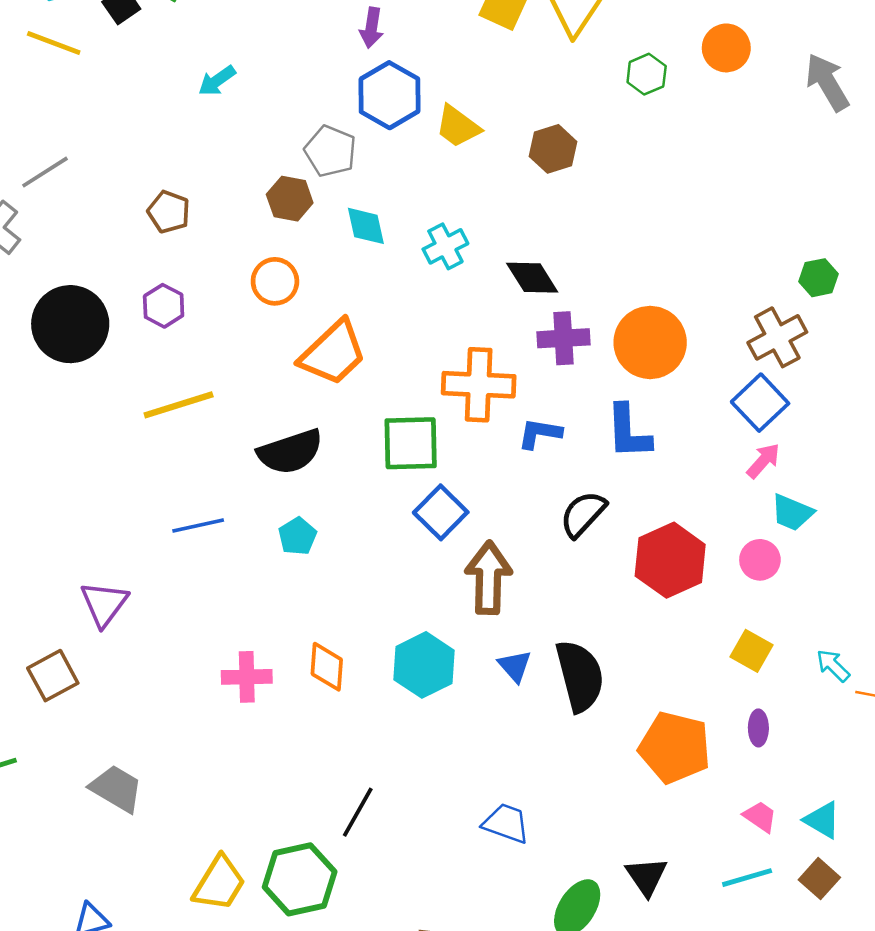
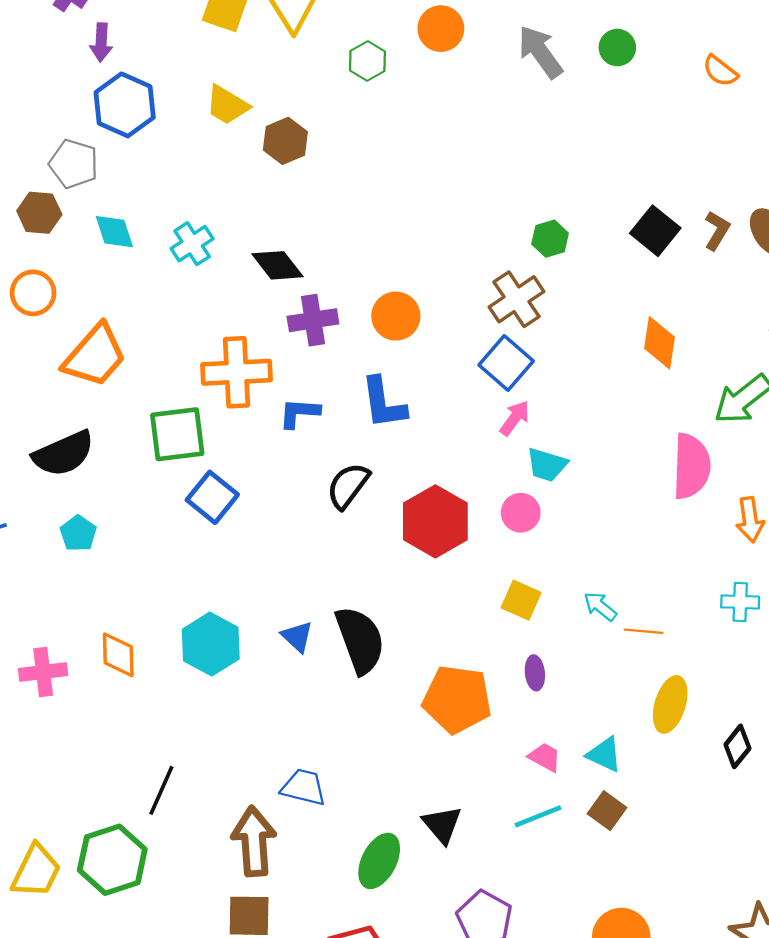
yellow trapezoid: (458, 126) -> (227, 105), moved
orange circle: (650, 342) -> (396, 316), size x0.7
brown arrow: (488, 578) -> (254, 841), moved

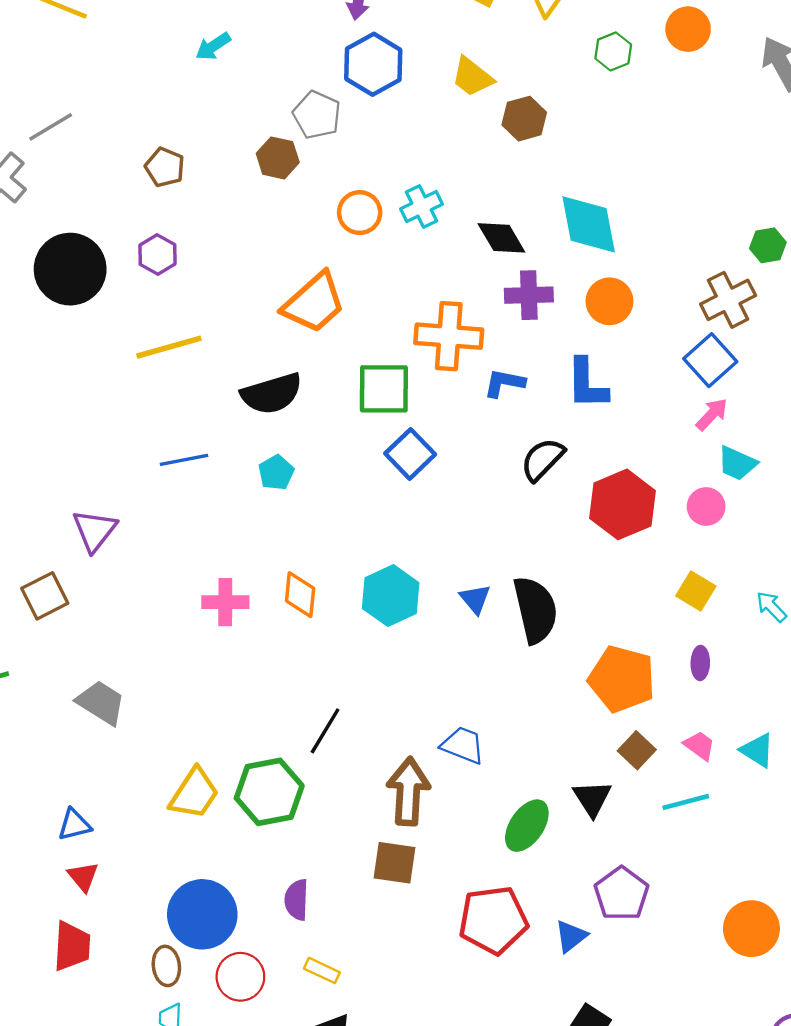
cyan diamond: (114, 232) -> (589, 224), moved, size x1.6
orange circle: (33, 293) -> (360, 213), moved
brown square: (607, 811) -> (637, 750), moved

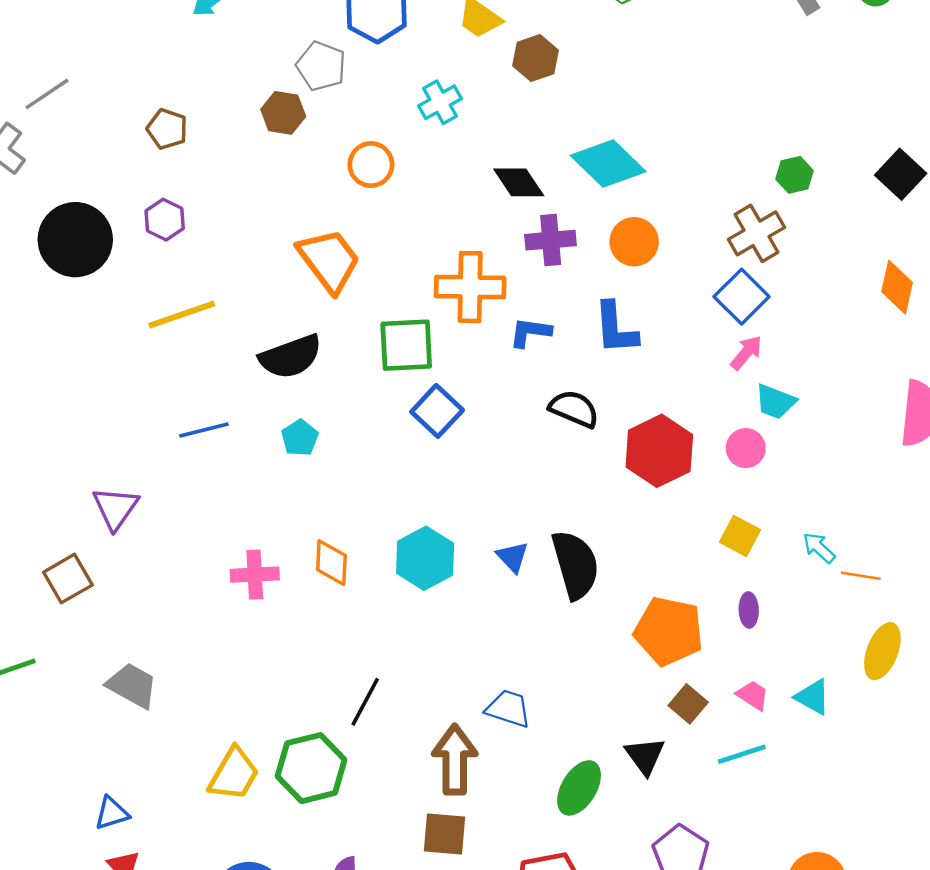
cyan cross: (421, 207) -> (440, 102), moved
cyan diamond: (589, 224) -> (608, 164), turned -32
orange trapezoid: (314, 303) -> (329, 260), turned -82
black semicircle: (543, 459) -> (574, 409), turned 72

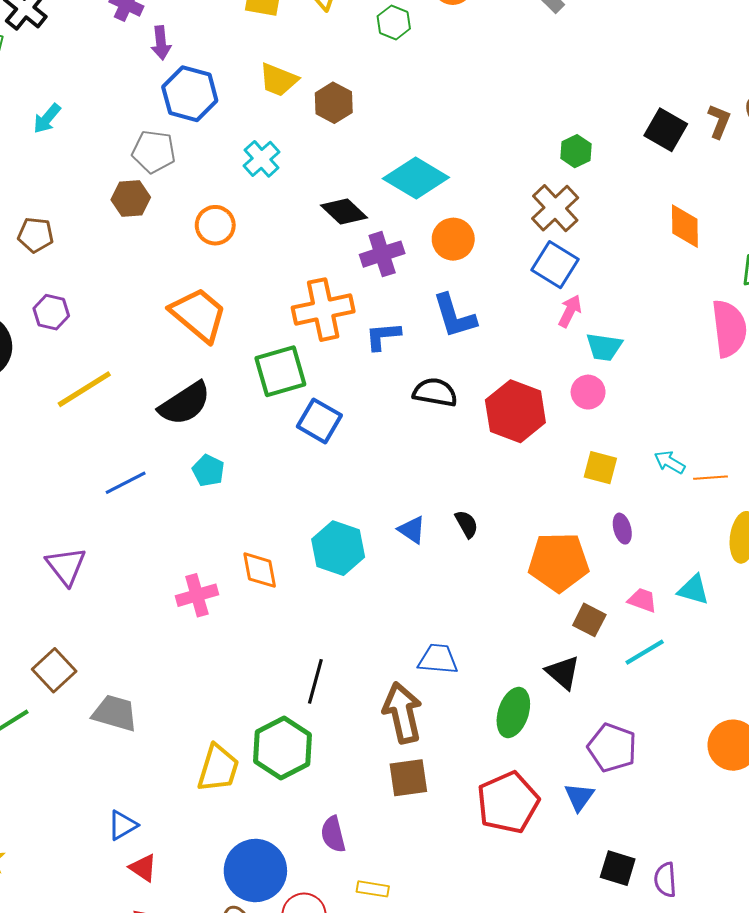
black semicircle: (575, 565) -> (467, 524), size x0.5
brown square: (68, 579) -> (54, 670), moved

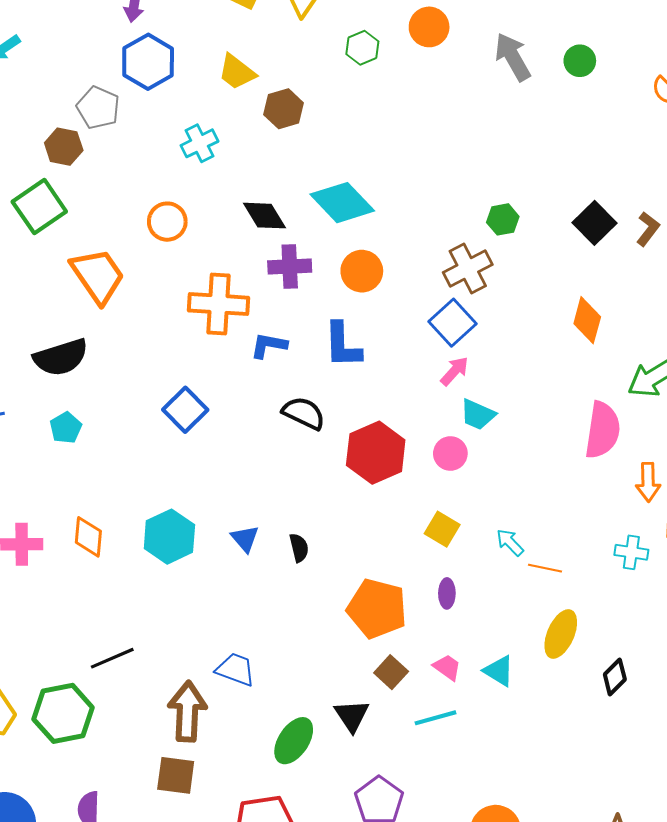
orange circle: (215, 225) -> (167, 222), moved
green square: (280, 371) -> (39, 207), moved, turned -34
black line: (315, 681) -> (112, 658), turned 36

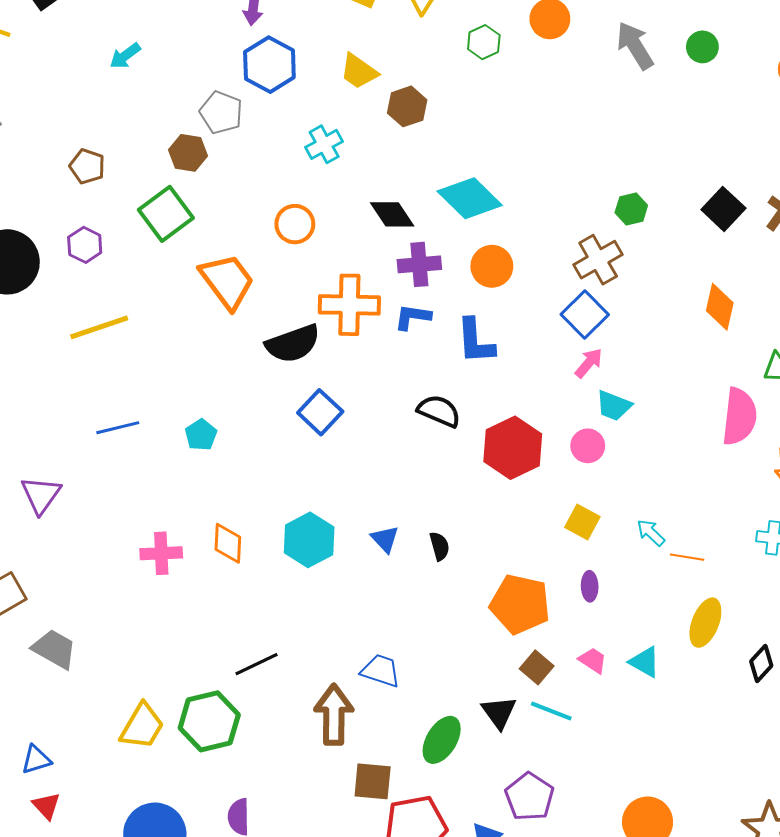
blue L-shape: (269, 345) -> (413, 317), moved
black semicircle: (61, 357) -> (293, 344), moved
cyan line: (435, 718) -> (551, 711), moved, turned 39
brown square: (176, 775) -> (373, 781), moved

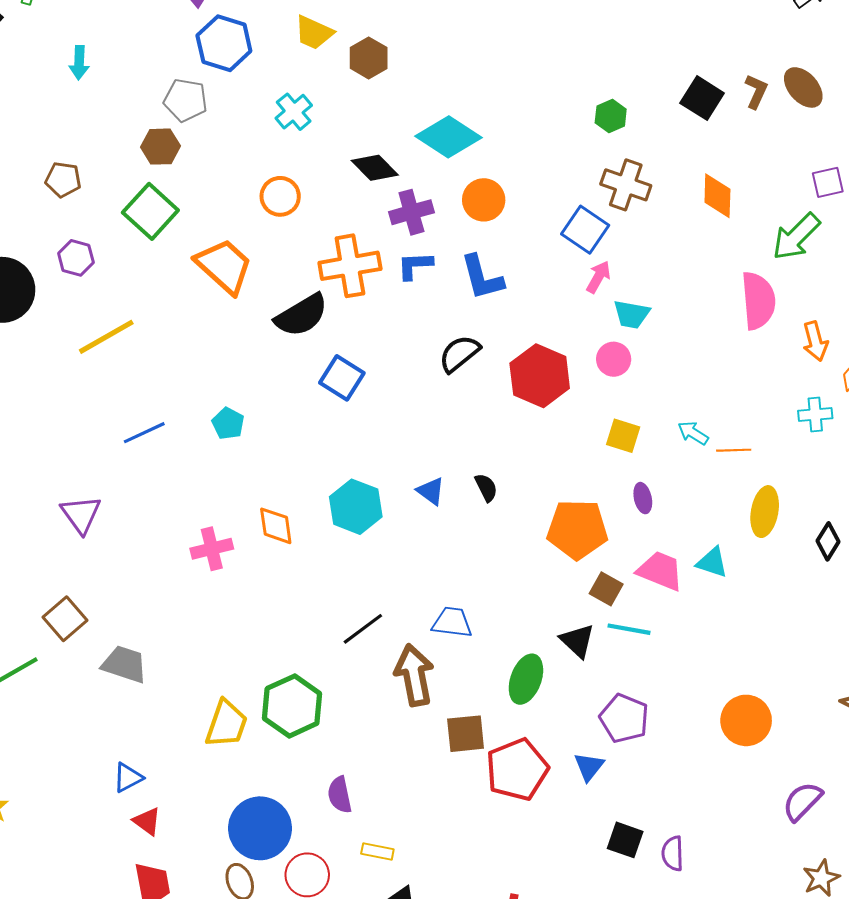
cyan arrow: (125, 56) -> (79, 63), turned -40
brown cross: (598, 260) -> (626, 185), moved, turned -30
black semicircle: (439, 411) -> (459, 354), turned -51
pink trapezoid: (593, 660) -> (660, 571), size x1.6
black line: (256, 664) -> (363, 629), moved

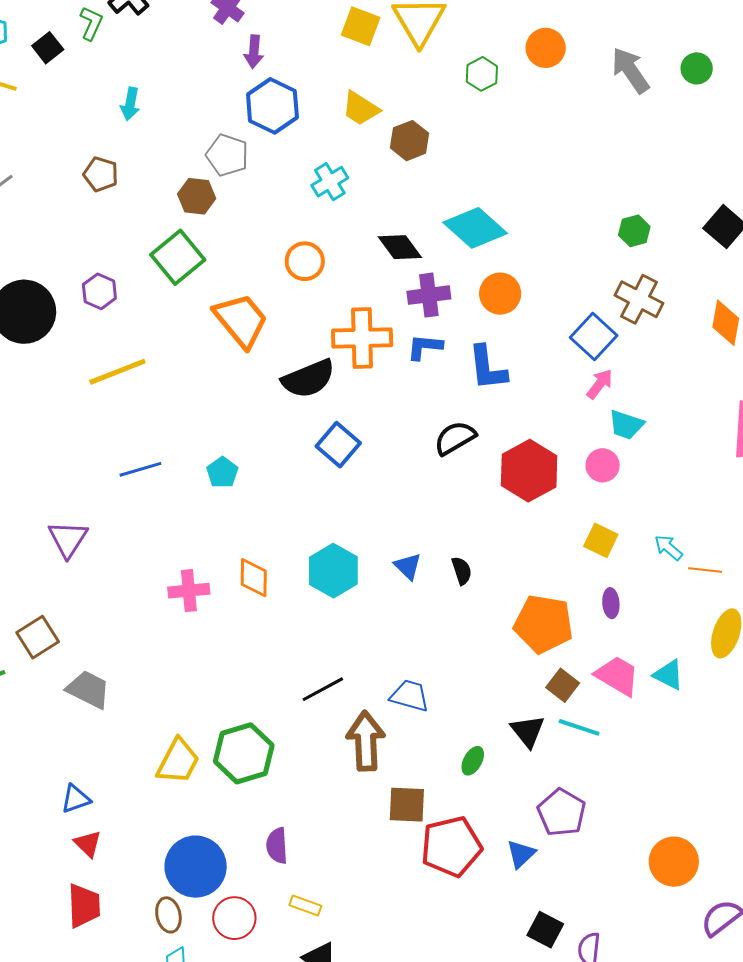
brown pentagon: (63, 180) -> (101, 174), moved
green ellipse: (526, 679) -> (473, 761), size x0.6
orange circle: (746, 720) -> (674, 862), moved

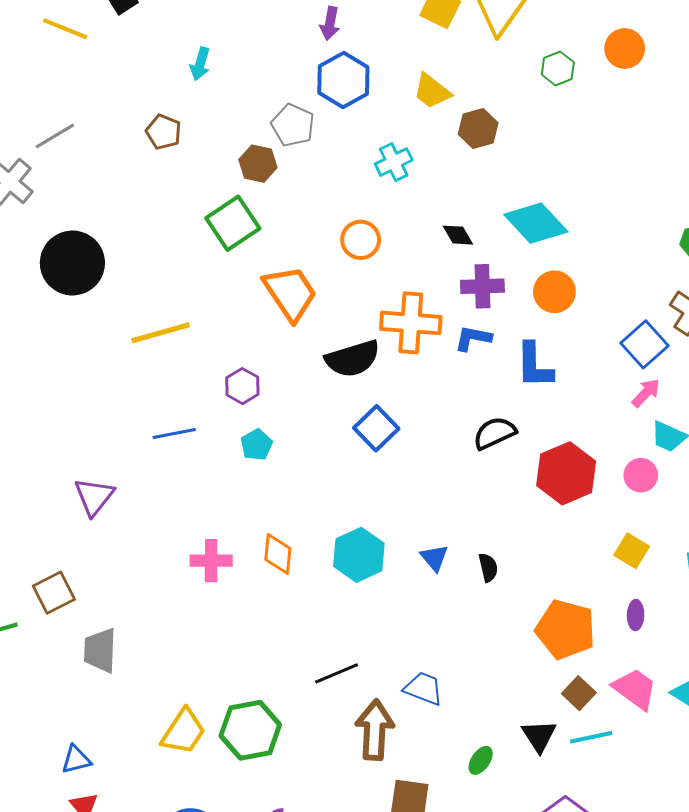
black diamond: (400, 247) -> (458, 235), size x0.7
purple hexagon: (99, 291) -> (242, 386), moved
gray trapezoid: (88, 689) -> (100, 650), turned -120
cyan line: (579, 727) -> (591, 737), turned -36

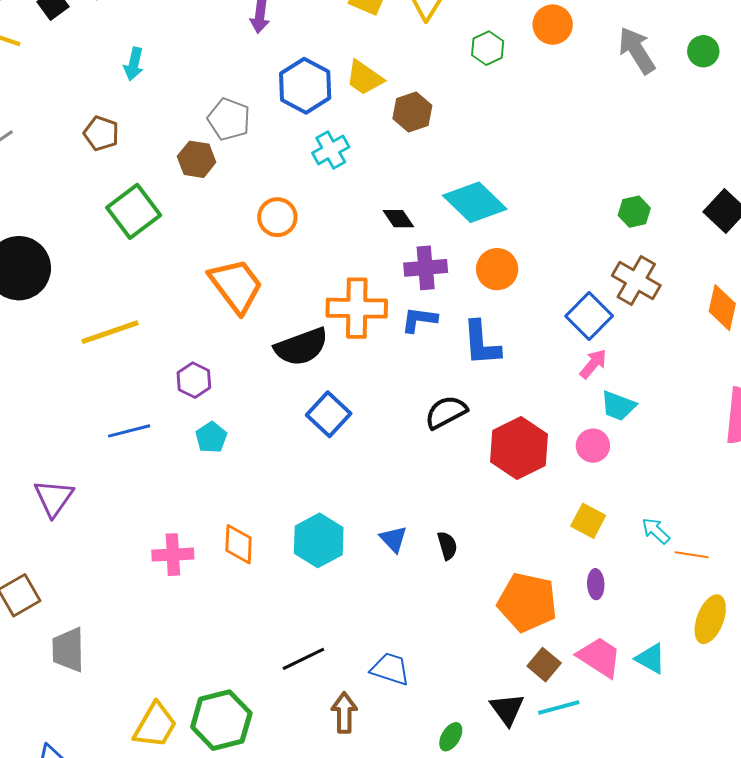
blue hexagon: (343, 80) -> (305, 86), moved
green square: (233, 223) -> (134, 211), moved
orange circle: (361, 240) -> (277, 217), moved
brown arrow: (375, 730) -> (344, 713), size x0.7

